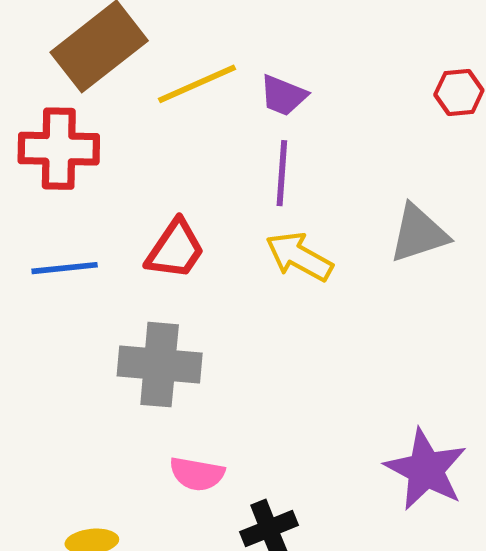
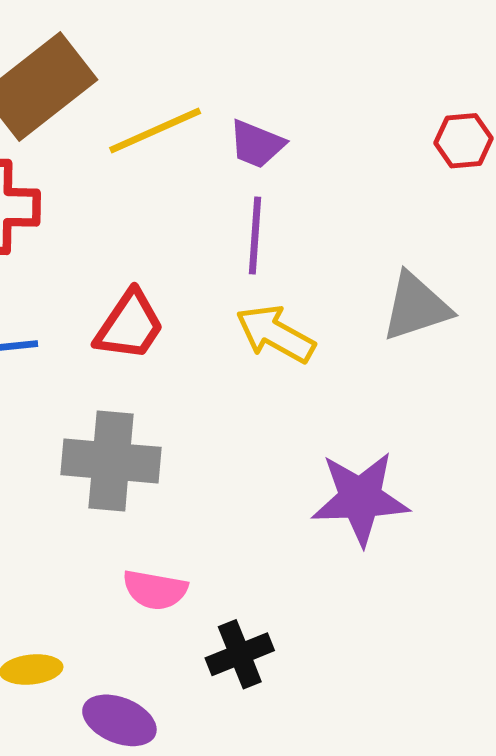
purple star: (426, 470) -> (360, 498), moved, turned -30

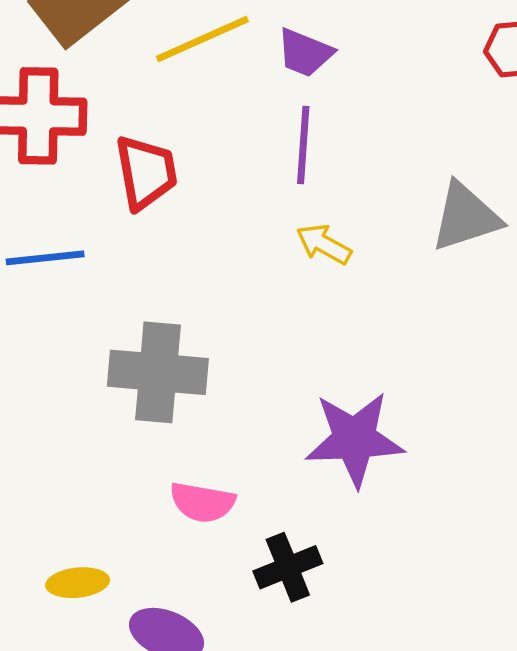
red trapezoid: (130, 325) -> (146, 172), moved, turned -44
yellow arrow: (275, 334) -> (324, 244), size x0.7
purple star: (360, 498) -> (355, 439), moved

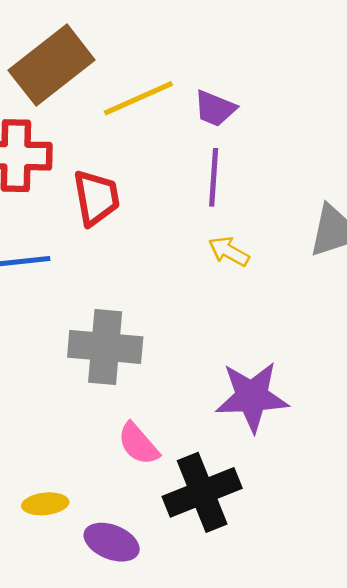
pink semicircle: (202, 502) -> (138, 444), turned 39
black cross: (288, 567) -> (202, 492), size x1.5

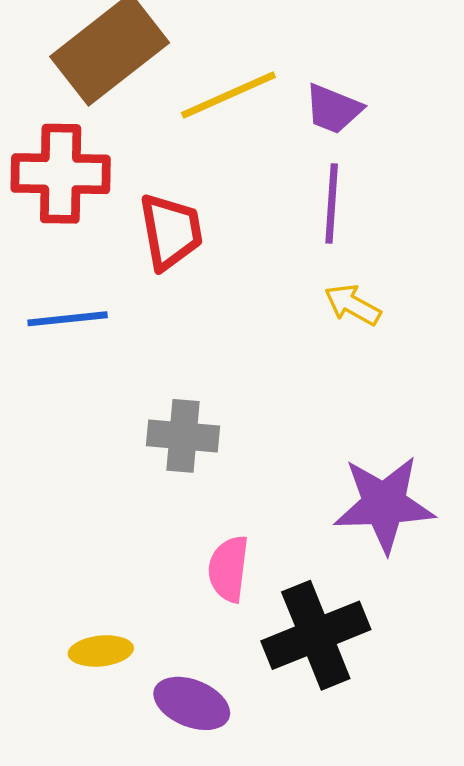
gray cross: (105, 347) -> (183, 436), size x0.7
pink semicircle: (138, 444) -> (228, 569), turned 48

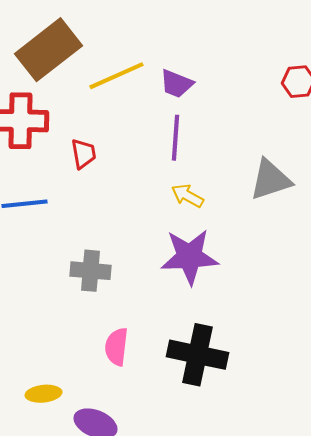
red trapezoid: (171, 231) -> (83, 154), size x0.7
purple star: (384, 504) -> (189, 257), moved
black cross: (316, 635) -> (197, 355), moved, turned 34

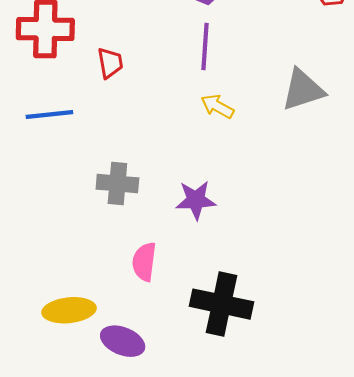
purple star: (189, 257) -> (196, 200), moved, size x0.7
black cross: (197, 355) -> (221, 304), moved
yellow ellipse: (43, 394) -> (69, 310), size x1.4

